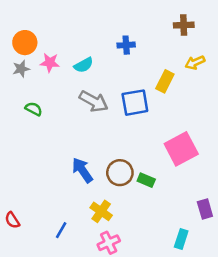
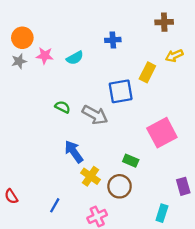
gray arrow: (94, 101) -> (95, 115), moved
green semicircle: (34, 109) -> (63, 107), moved
brown circle: (120, 173) -> (120, 186), moved
yellow cross: (101, 211) -> (90, 176), moved

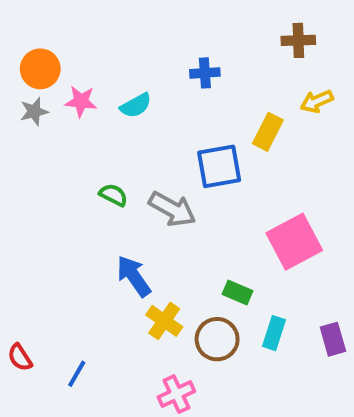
blue line: (55, 205) -> (77, 374), moved
cyan rectangle: (162, 213) -> (274, 333), moved

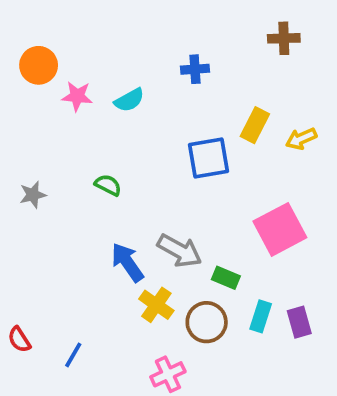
yellow arrow: (317, 101) -> (301, 139), moved
gray star: (34, 112) -> (33, 195), moved
gray arrow: (172, 209) -> (180, 251), moved
purple rectangle: (333, 339) -> (299, 322), moved

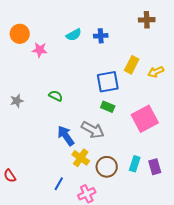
cyan semicircle: (129, 100) -> (74, 35), moved
green rectangle: (226, 278) -> (108, 107), moved
blue line: (73, 355) -> (59, 184), moved

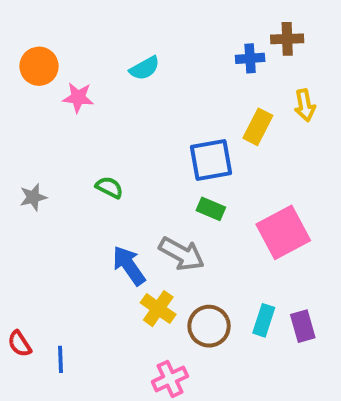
blue cross: (101, 36) -> (250, 58), moved
yellow arrow: (156, 72) -> (305, 105), moved, turned -77
blue line: (59, 184) -> (60, 359), moved, turned -32

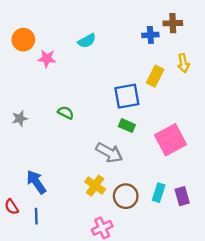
blue arrow: (129, 266) -> (36, 182), moved

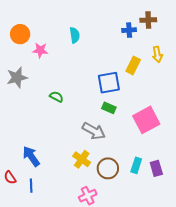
cyan semicircle: (87, 41) -> (75, 35), turned -70
gray star: (20, 118) -> (17, 78), moved, size x1.5

